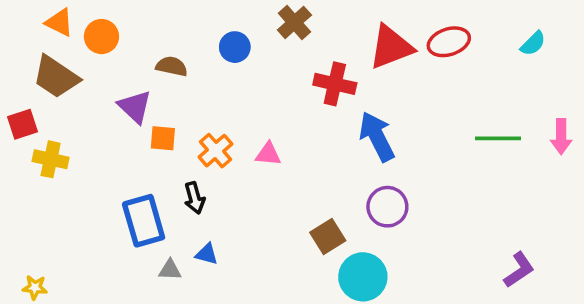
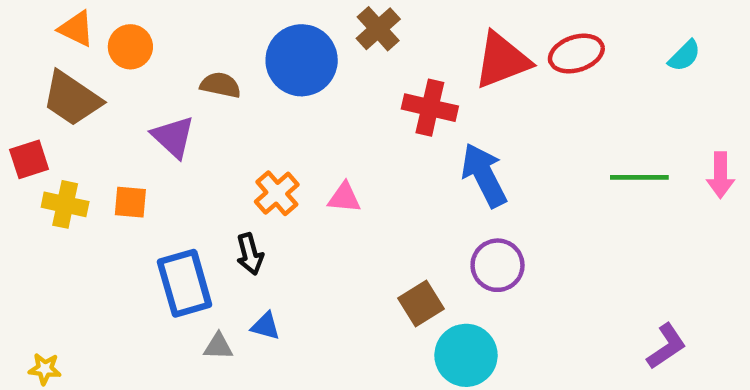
blue circle: (235, 47) -> (302, 60), size x1.8
orange square: (163, 138) -> (130, 202), moved

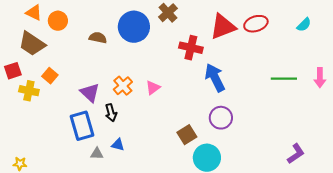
purple triangle: (173, 137) -> (90, 93), moved
pink triangle: (344, 198) -> (153, 88), turned -42
orange square: (130, 202) -> (50, 76), moved, turned 35

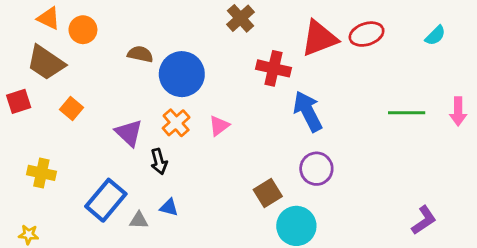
blue circle: (134, 27) -> (182, 74), moved
yellow cross: (29, 91) -> (41, 173), moved
blue rectangle: (82, 126) -> (106, 200), moved, turned 56

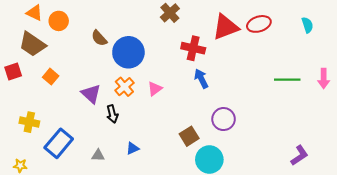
cyan semicircle: (435, 35) -> (307, 25), turned -63
brown semicircle: (140, 54) -> (99, 38), turned -144
blue arrow: (308, 111) -> (201, 79), moved, size x0.7
blue rectangle: (106, 200) -> (59, 143), moved
blue triangle: (169, 207) -> (132, 148), moved, turned -40

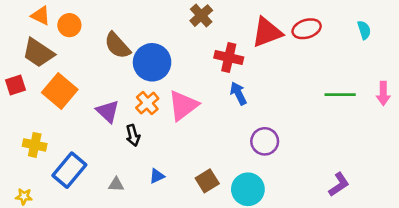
brown semicircle: (99, 38) -> (117, 46), size x1.4
orange square: (51, 77) -> (60, 91), size x1.8
pink triangle: (155, 89) -> (183, 105), size x1.8
brown square: (189, 136) -> (207, 181), moved
purple L-shape: (299, 155) -> (339, 184), moved

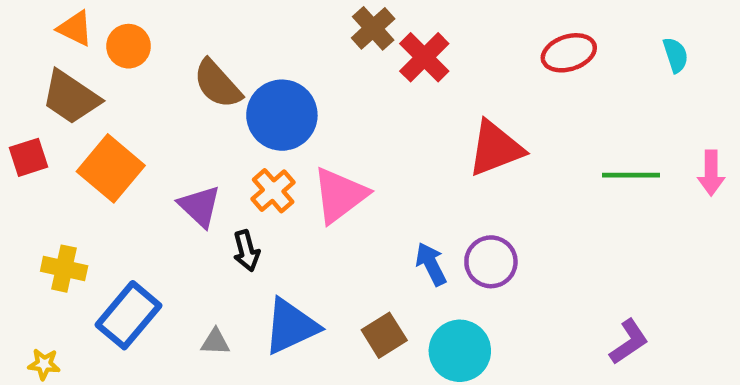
red triangle: (267, 32) -> (495, 148), moved
red cross: (229, 57) -> (424, 57), moved, turned 32
blue arrow: (238, 93) -> (431, 264), moved
blue triangle: (157, 176) -> (291, 326), size x2.0

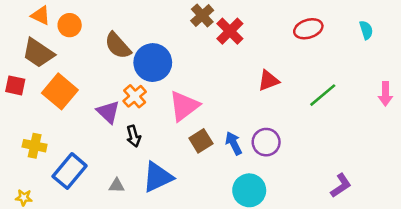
red triangle: (495, 148) -> (269, 81), size x0.7
red square: (28, 157) -> (15, 85), turned 30
green line: (631, 175) -> (323, 95), moved, turned -40
orange cross: (273, 191) -> (135, 96), moved
brown square: (384, 335) -> (201, 141), moved

